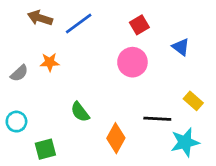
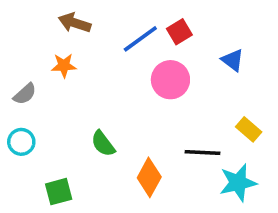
brown arrow: (40, 18) -> (75, 23), moved
blue line: (79, 23) -> (140, 39), moved
orange star: (50, 62) -> (64, 65), moved
cyan circle: (16, 122) -> (21, 142), moved

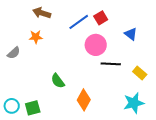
cyan circle: (21, 142) -> (12, 106), moved
black line: (202, 153) -> (111, 64), moved

